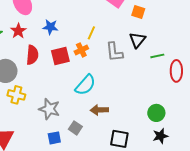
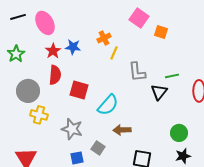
red star: (18, 31) -> (53, 51), moved
black triangle: (137, 40) -> (159, 92), moved
orange cross: (81, 50) -> (104, 38), moved
red square: (60, 56) -> (79, 90), moved, turned 30
green line: (157, 56) -> (172, 76), moved

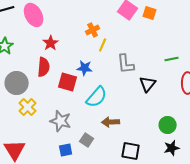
orange square: (161, 32) -> (150, 13), moved
blue star: (73, 47) -> (85, 68), moved
red star: (53, 51) -> (51, 43), moved
green line: (172, 76) -> (172, 59), moved
yellow cross: (39, 115) -> (28, 107), turned 30

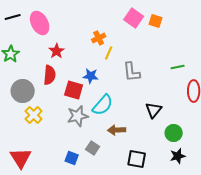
black triangle: (148, 84) -> (154, 110), moved
gray star: (61, 121) -> (78, 116), moved, turned -30
blue square: (66, 150) -> (72, 158), turned 32

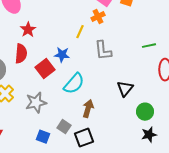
orange cross: (99, 38) -> (98, 17), moved
red square: (74, 90) -> (45, 69), turned 36
gray star: (78, 116) -> (36, 103), moved
brown arrow: (117, 130) -> (88, 109), turned 108
black square: (137, 159) -> (84, 138), moved, turned -30

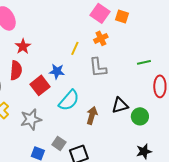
orange cross: (98, 17) -> (101, 38), moved
black triangle: (125, 89) -> (120, 105), turned 36
brown arrow: (88, 109) -> (92, 115), moved
green circle: (145, 112) -> (140, 116), moved

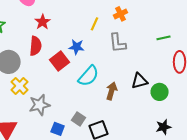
gray star: (31, 119) -> (40, 105), moved

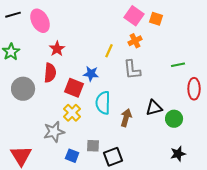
red square: (60, 61) -> (74, 88), turned -30
cyan semicircle: (89, 76) -> (103, 103), turned 140
yellow cross: (20, 86) -> (72, 113), moved
gray square: (79, 119) -> (93, 146), turned -32

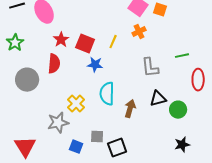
gray L-shape: (132, 70) -> (150, 68), moved
red square: (74, 88) -> (85, 44), moved

